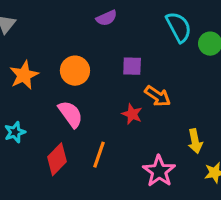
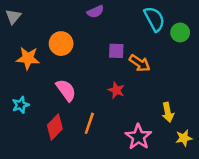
orange circle: (75, 71) -> (61, 44), moved
orange star: (24, 75) -> (28, 58), turned 30
orange arrow: (158, 96) -> (140, 63), moved

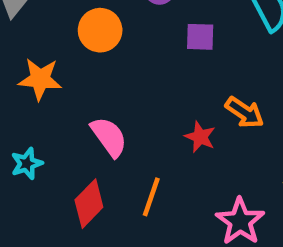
orange circle: (61, 44) -> (100, 30), moved
purple square: (116, 51) -> (200, 37), moved
orange arrow: (140, 63) -> (245, 112), moved

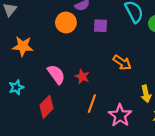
orange circle: (100, 30) -> (66, 23), moved
red star: (200, 137) -> (82, 77), moved
orange line: (151, 197) -> (92, 104), moved

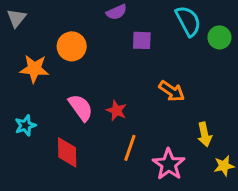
orange circle: (66, 23) -> (72, 46), moved
red diamond: (47, 107) -> (67, 152), turned -45

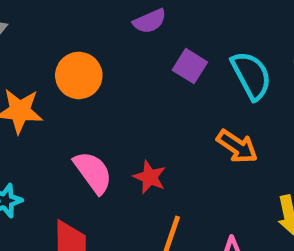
cyan semicircle: (188, 21) -> (251, 75), moved
purple square: (142, 40) -> (190, 66), turned 30

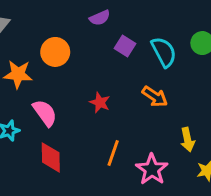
pink semicircle: (93, 172) -> (45, 113), moved
red star: (150, 177) -> (100, 102), moved

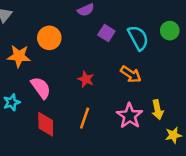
orange line: (113, 153) -> (85, 118), moved
pink star: (152, 169) -> (130, 116), moved

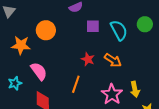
purple square: (106, 33) -> (93, 26), turned -32
red star: (86, 79) -> (88, 59), moved
orange line: (85, 118) -> (76, 84), moved

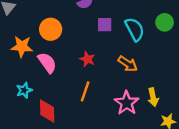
red star: (88, 59) -> (87, 59), moved
pink semicircle: (39, 71) -> (47, 63), moved
cyan star: (15, 83) -> (24, 90), moved

